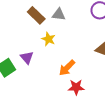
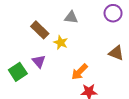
brown rectangle: (36, 15) -> (40, 30), moved

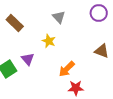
gray triangle: (71, 17) -> (59, 17), turned 40
brown rectangle: (40, 30) -> (15, 23), moved

